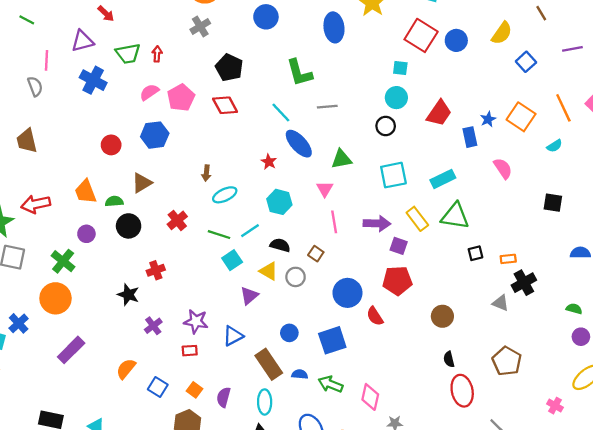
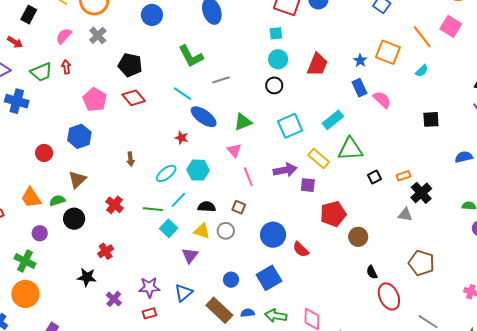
pink semicircle: (149, 92) -> (64, 36), moved
blue rectangle: (470, 137) -> (359, 88), moved
cyan ellipse: (225, 195) -> (166, 173), moved
red pentagon: (397, 281) -> (333, 214), moved

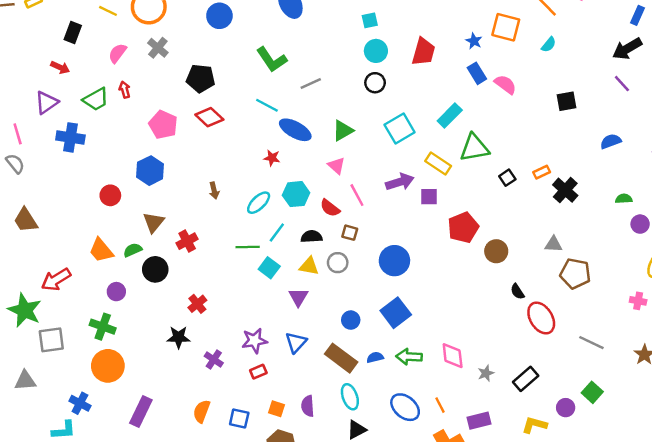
red cross: (114, 205) -> (187, 241), moved, turned 30
gray triangle: (405, 215) -> (553, 244), moved
red semicircle: (301, 249) -> (330, 208), moved

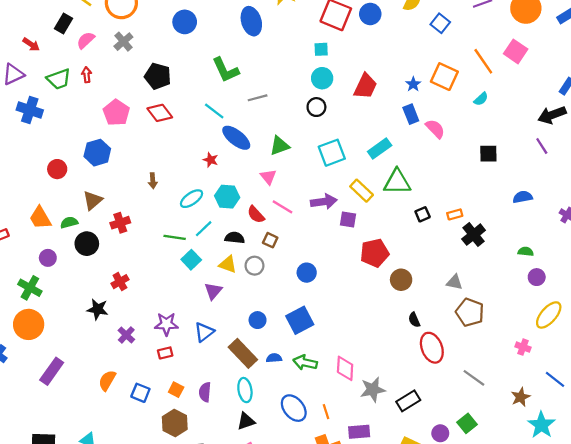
black rectangle: (73, 33) -> (64, 23), moved
pink line: (357, 195) -> (283, 207), turned -40
blue circle: (394, 261) -> (307, 273), size x0.7
gray star: (486, 373) -> (373, 390), size x1.6

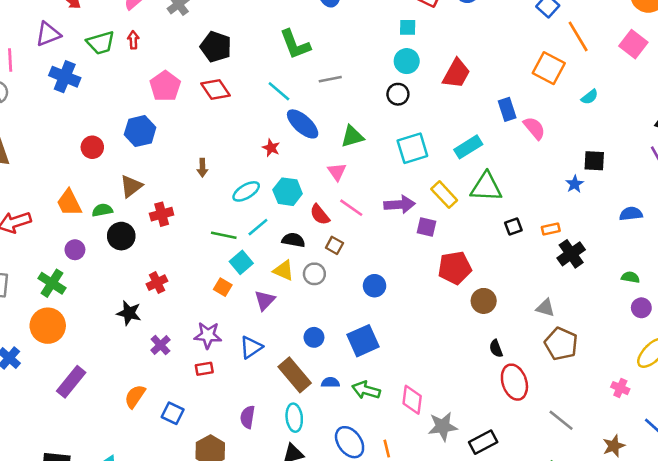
orange line: (483, 61) -> (578, 36), moved
blue star: (413, 84) -> (575, 184), moved
orange square: (176, 390) -> (223, 287), moved

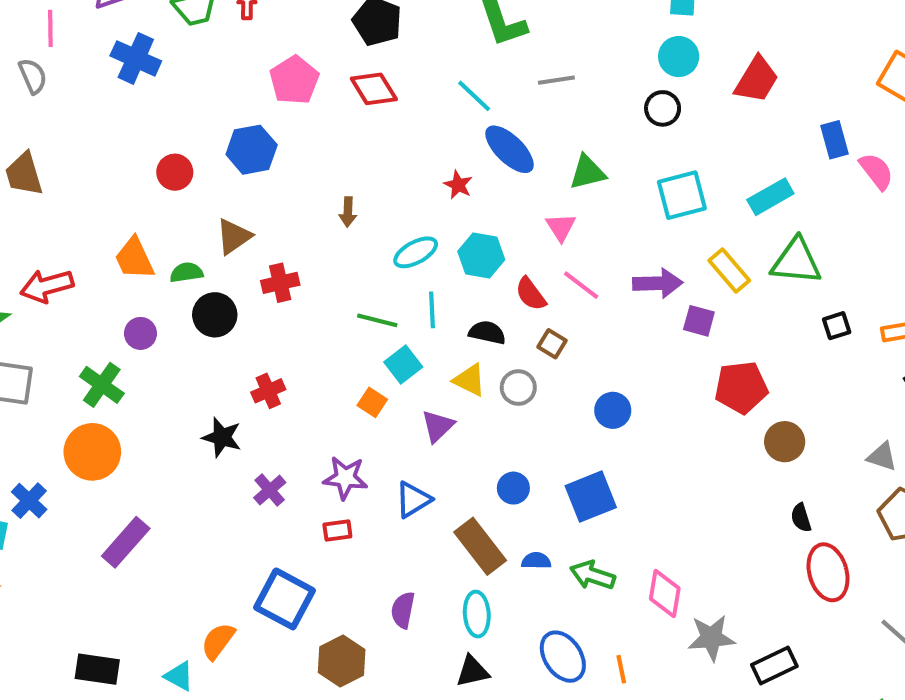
cyan line: (258, 227) -> (432, 310), turned -55
orange semicircle: (135, 396) -> (218, 641), moved
blue square: (173, 413) -> (284, 599), size x1.6

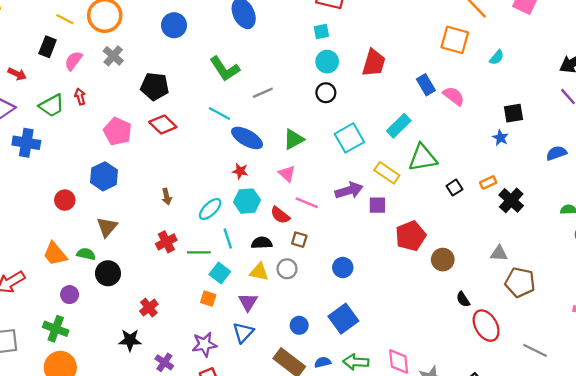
red star: (458, 185) -> (240, 171), moved
green semicircle: (186, 272) -> (86, 254), turned 36
red cross: (280, 283) -> (166, 242), moved
blue triangle: (413, 500) -> (243, 333), moved

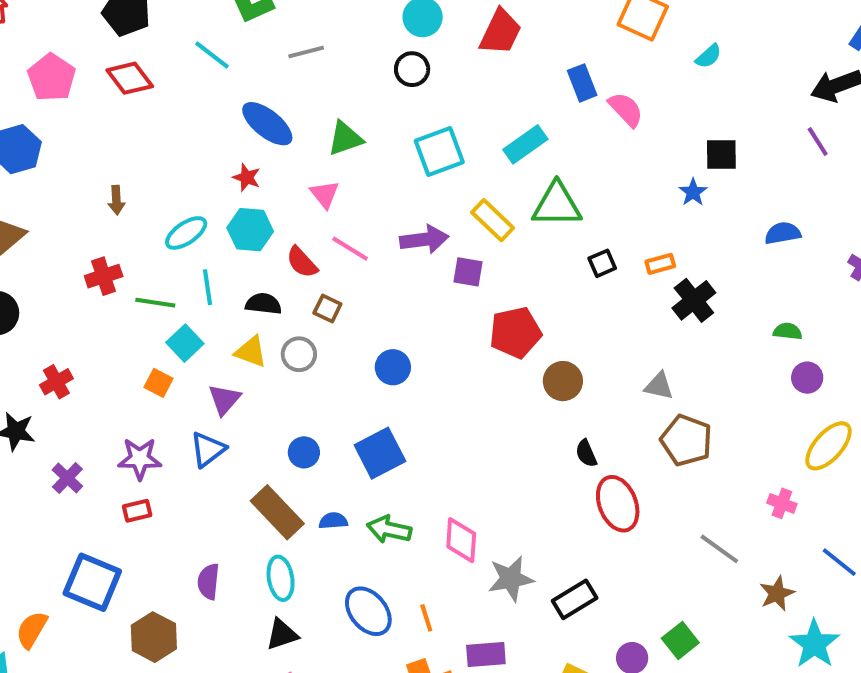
cyan line: (220, 114) -> (212, 55), moved
gray line: (535, 350) -> (719, 549), moved

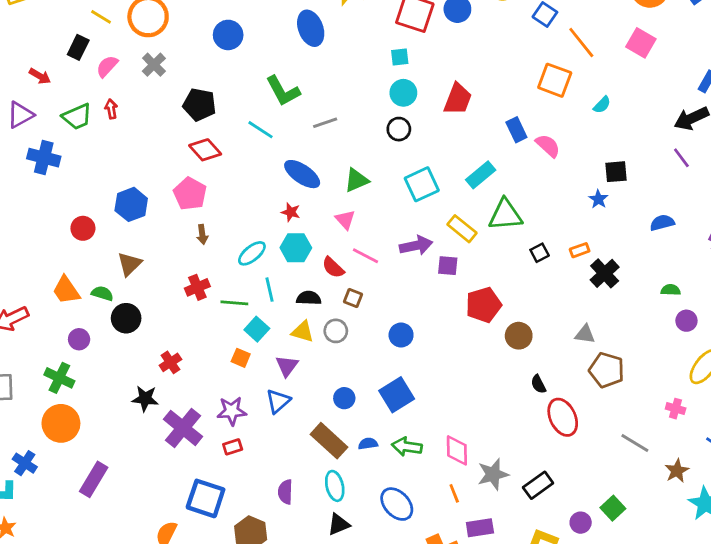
pink pentagon: (52, 77) -> (190, 194), moved
purple cross: (67, 478) -> (183, 428), size x1.8
orange line: (426, 618) -> (454, 493), moved

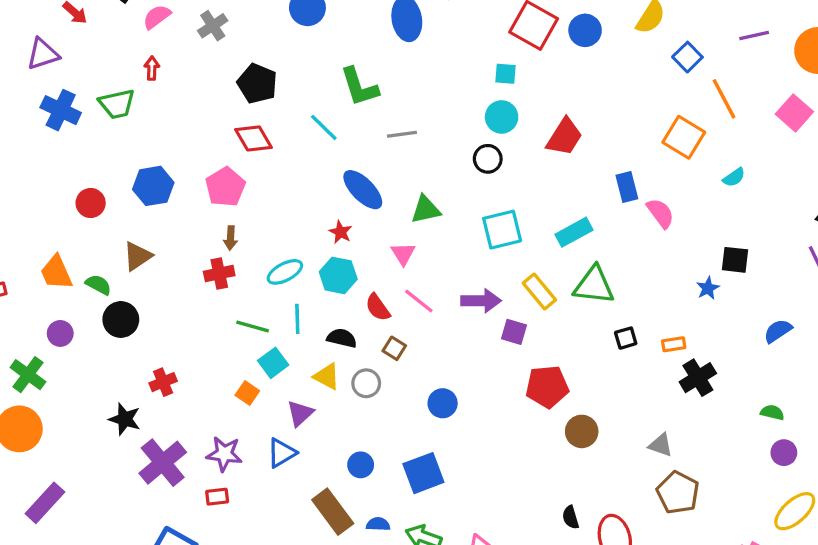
green trapezoid: (77, 117) -> (117, 104), moved
blue semicircle: (662, 223) -> (778, 331), turned -30
red cross: (197, 287) -> (219, 273), moved
black semicircle: (538, 384) -> (571, 517), moved

